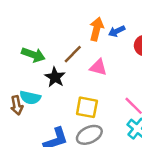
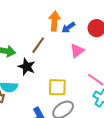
blue arrow: (117, 31) -> (68, 27), moved
pink triangle: (98, 67) -> (77, 51), moved, turned -42

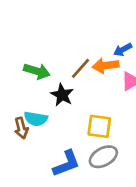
orange arrow: (54, 21) -> (106, 66), moved, turned -108

